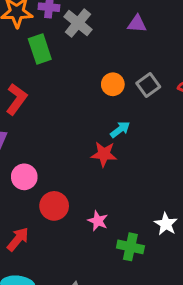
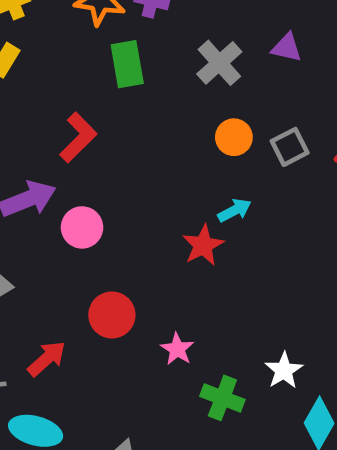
gray cross: (78, 23) -> (219, 63), moved
red star: (104, 154) -> (203, 245), turned 30
pink circle: (24, 177) -> (82, 227), moved

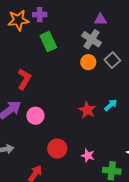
gray cross: (219, 63) -> (92, 39), moved
green rectangle: (127, 64) -> (48, 42), moved
cyan arrow: (234, 210) -> (111, 105), moved

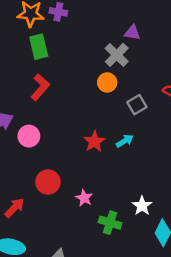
green rectangle: (48, 42) -> (39, 47), moved
gray square: (112, 60) -> (137, 105), moved
red L-shape: (24, 79) -> (40, 87), moved

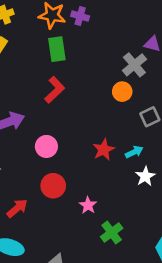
pink circle: (29, 136) -> (46, 146), moved
white star: (142, 206) -> (145, 176), moved
green cross: (110, 223) -> (112, 233), turned 30

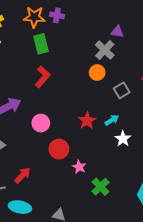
red circle: (53, 186) -> (59, 149), moved

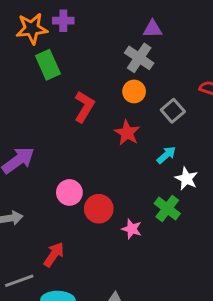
red L-shape: (43, 77) -> (84, 107), moved
red star: (87, 121) -> (127, 133), moved
pink circle: (41, 123) -> (69, 192), moved
green cross: (100, 187) -> (167, 208), moved

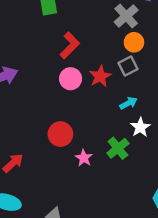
orange circle: (134, 91) -> (134, 42), moved
gray square: (173, 111) -> (128, 66), moved
pink circle: (69, 192) -> (71, 79), moved

